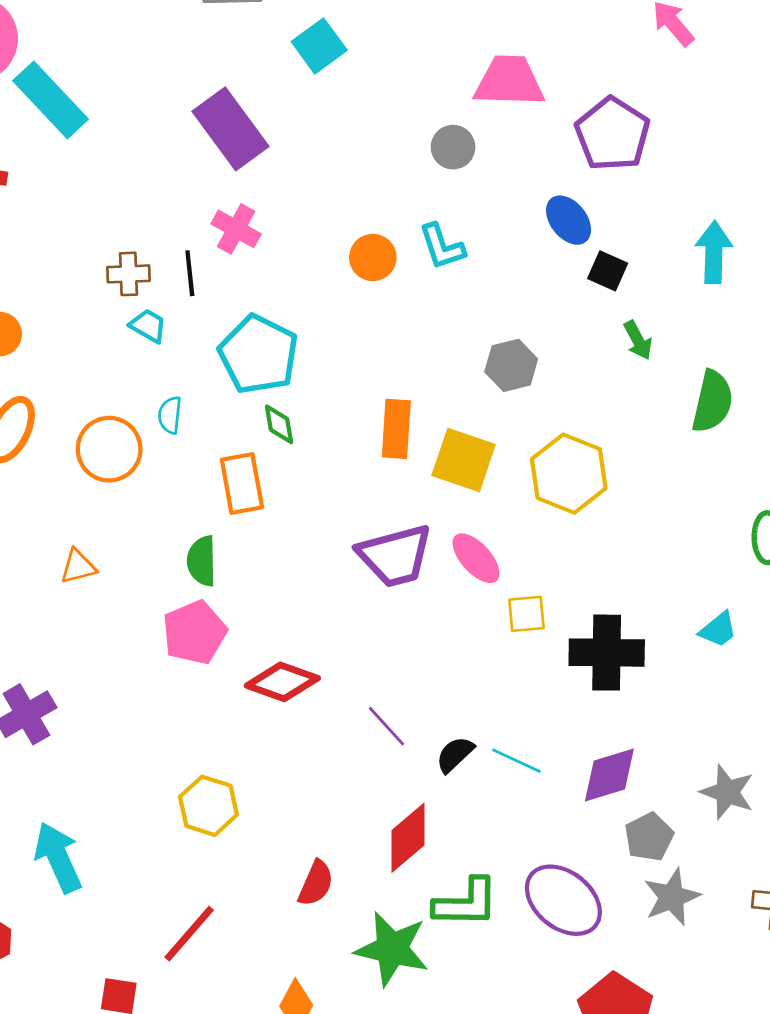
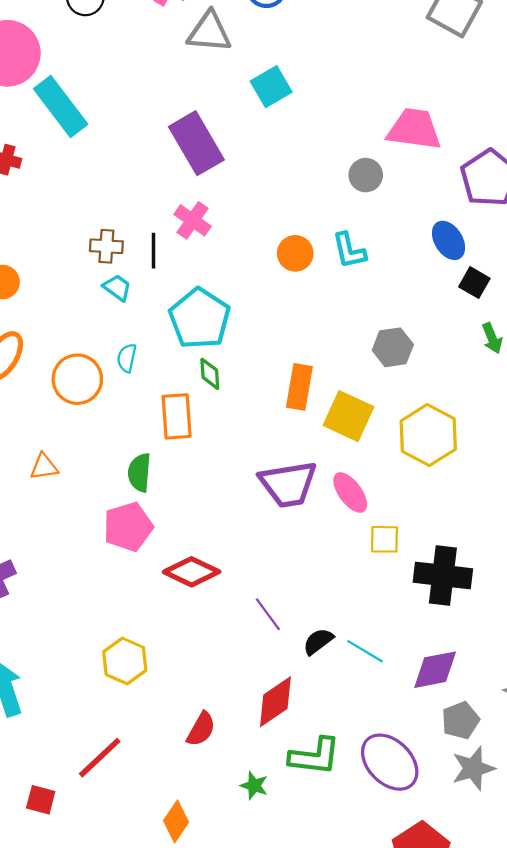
green star: (392, 949) -> (254, 786), size x0.5

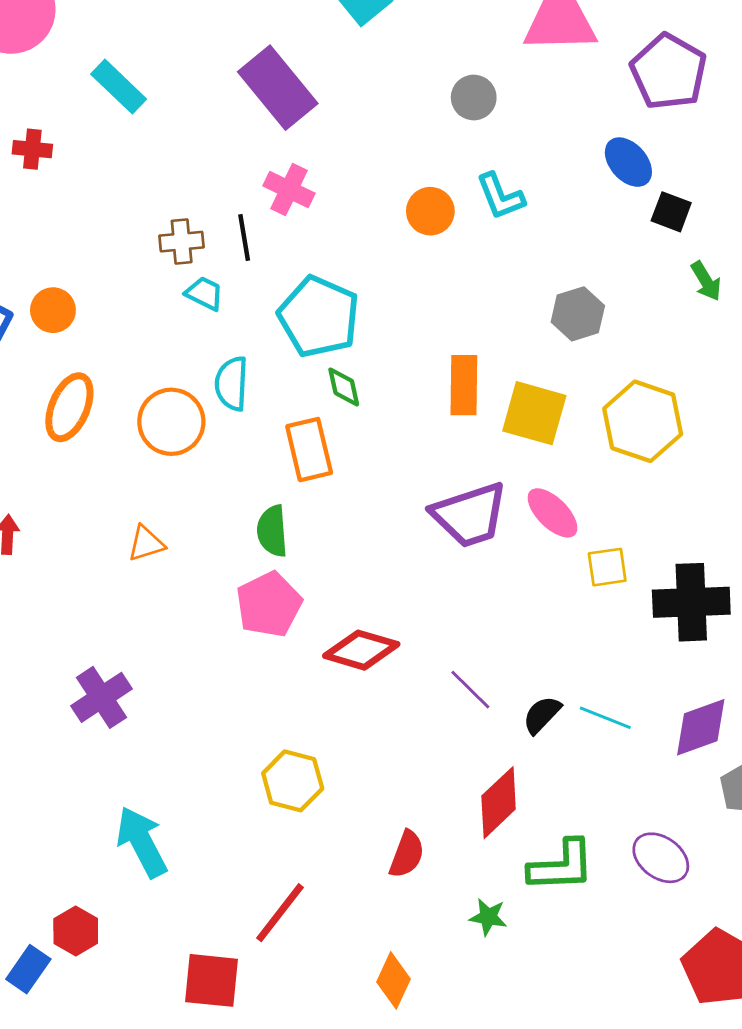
cyan rectangle: (61, 106) -> (119, 87), moved, size x0.7
gray circle: (366, 175) -> (474, 98), moved
cyan semicircle: (127, 358) -> (232, 384), size x1.4
purple ellipse: (390, 762) -> (661, 858), size x0.7
red square: (41, 800) -> (212, 980), size x1.5

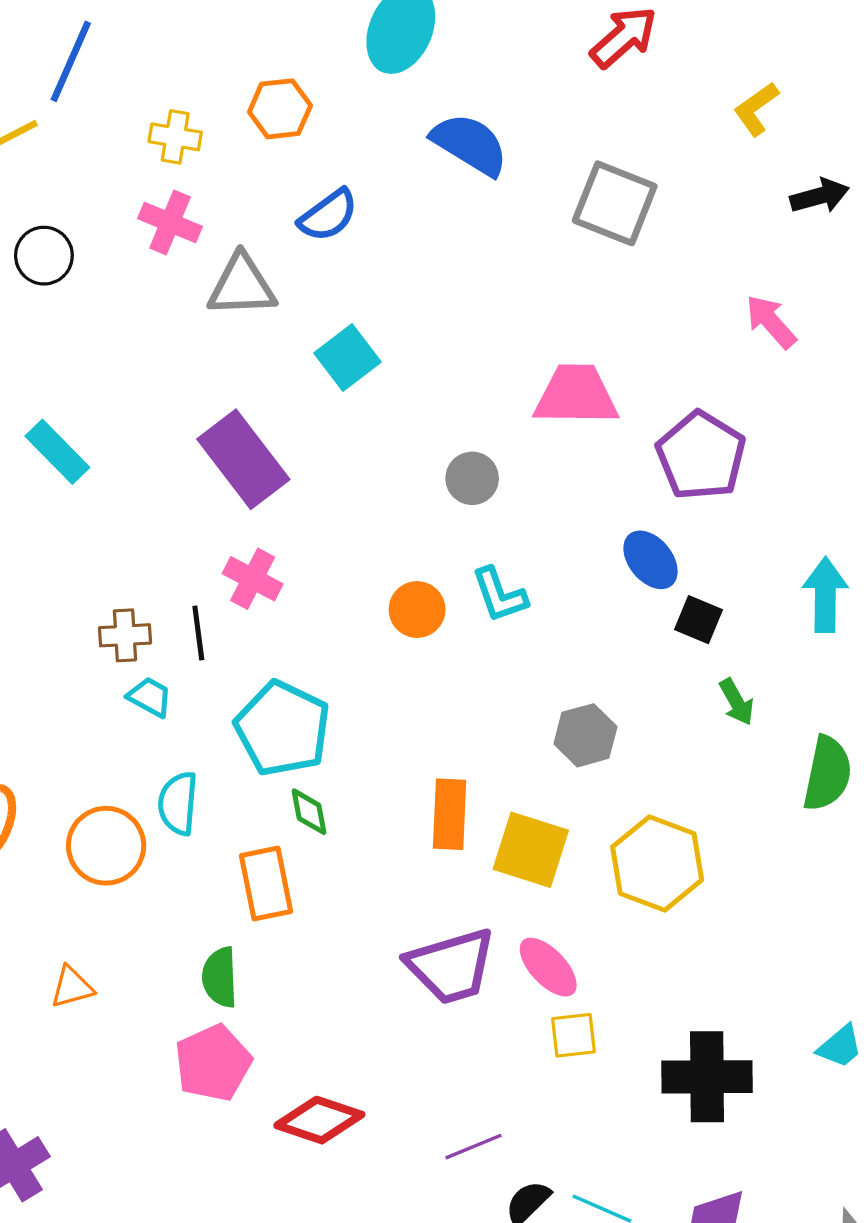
yellow square: (607, 567) -> (573, 1035), moved
purple line: (470, 690) -> (473, 1147), moved, turned -69

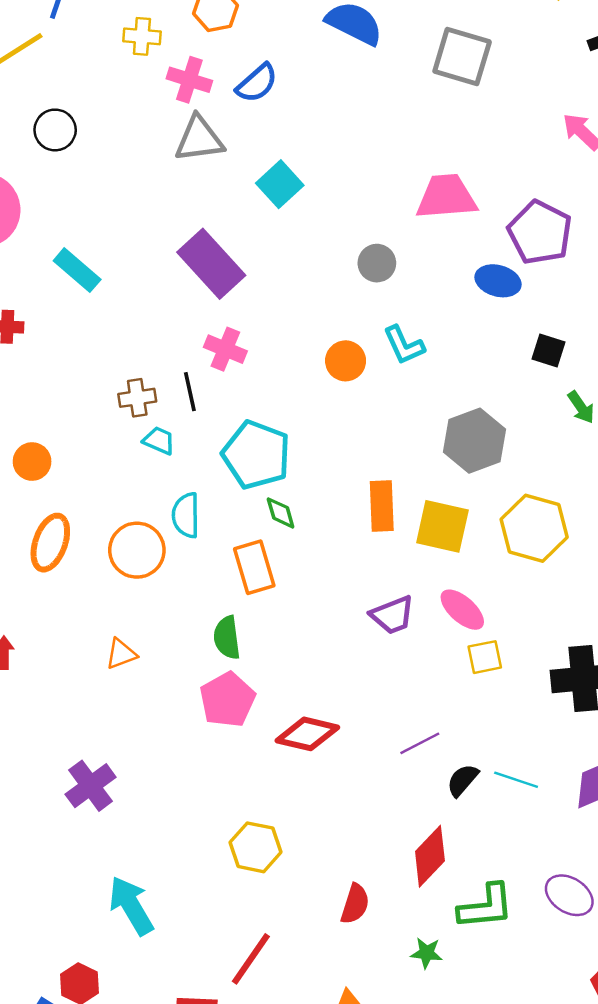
pink cross: (170, 223) -> (189, 80), moved
blue ellipse: (651, 560) -> (498, 281), moved, turned -30
gray hexagon: (585, 735) -> (474, 441), size x1.4
purple trapezoid: (451, 966) -> (392, 615), size x0.7

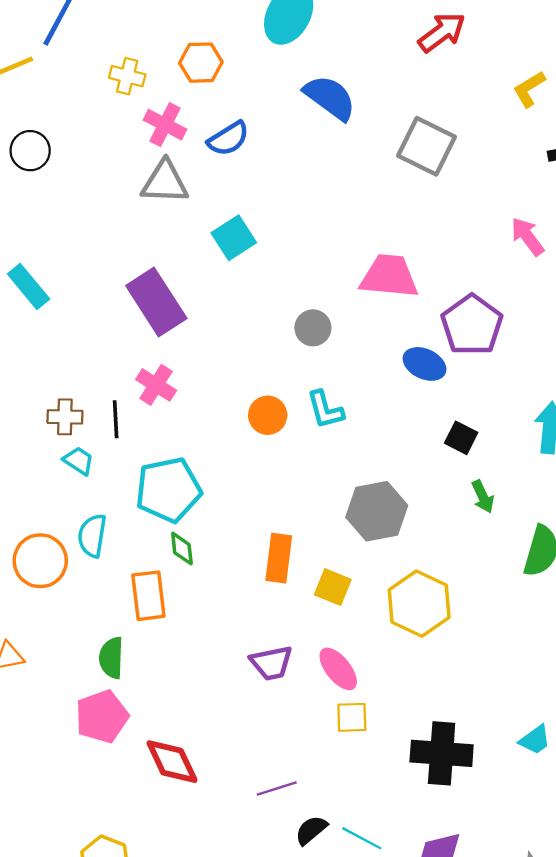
cyan pentagon: (256, 455) -> (168, 490), turned 30
yellow square: (442, 526) -> (333, 587), size x0.7
red diamond: (307, 734) -> (172, 762), turned 42

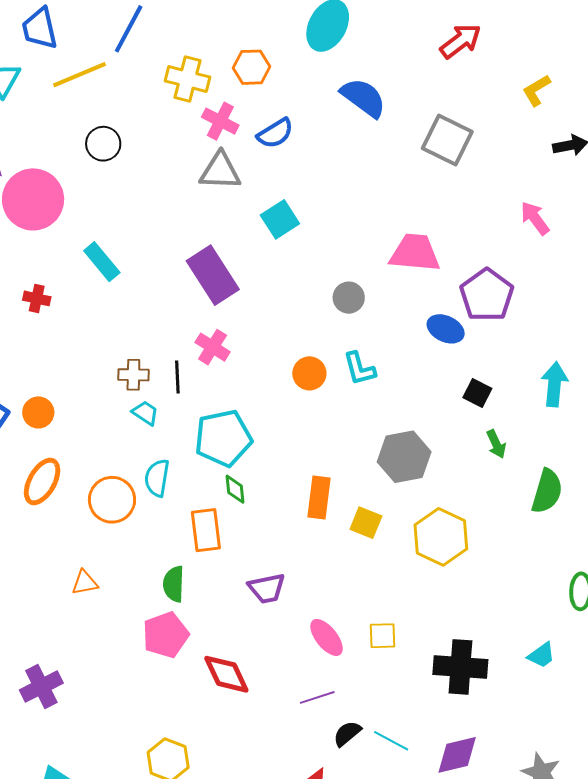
yellow cross: (127, 76) -> (187, 79), size x1.4
purple trapezoid: (271, 663) -> (267, 588), moved
pink ellipse: (338, 669) -> (327, 637), moved

